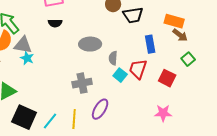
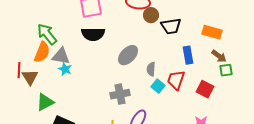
black semicircle: (55, 23) -> (93, 34), size x1.6
brown arrow: (180, 35) -> (219, 56), moved
gray ellipse: (90, 44) -> (128, 55), turned -45
green square: (188, 59) -> (226, 70), turned 32

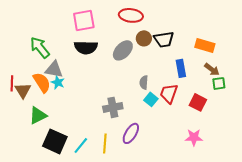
brown circle: (151, 15) -> (144, 38), moved
orange semicircle: (42, 52) -> (42, 82), moved, turned -55
gray ellipse: (128, 55) -> (123, 50), moved

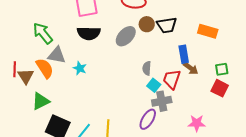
brown arrow: (212, 69) -> (191, 68), moved
cyan star: (58, 82) -> (80, 68), moved
red square: (198, 102) -> (220, 88), moved
gray cross: (113, 107) -> (162, 101), moved
purple ellipse: (131, 133) -> (148, 119), moved

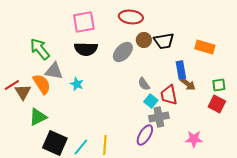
gray semicircle: (147, 68) -> (144, 84), turned -40
red line: (15, 69) -> (12, 85), turned 56
red trapezoid: (172, 79) -> (169, 95), turned -30

